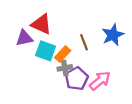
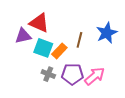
brown line: (84, 42) -> (79, 40), turned 35
gray cross: (65, 68) -> (48, 74), moved, turned 32
purple pentagon: (77, 79) -> (72, 74), turned 30

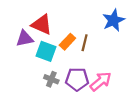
blue star: (107, 33) -> (114, 20), moved
orange rectangle: (59, 51) -> (67, 42), moved

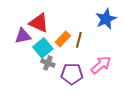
cyan square: (46, 51) -> (43, 48), turned 30
gray cross: (51, 79) -> (48, 63), moved
pink arrow: (101, 81) -> (101, 65), moved

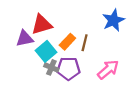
red triangle: (39, 23) -> (42, 25), turned -40
purple pentagon: (72, 74) -> (69, 69), moved

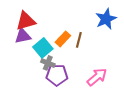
red triangle: (42, 25) -> (26, 21), moved
purple pentagon: (69, 69) -> (57, 75), moved
pink arrow: (108, 70) -> (97, 77), moved

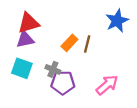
cyan square: (43, 48) -> (22, 68), moved, turned -30

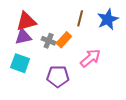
brown line: (87, 44) -> (80, 18), moved
gray cross: (53, 69) -> (49, 41), moved
pink arrow: (107, 85) -> (90, 58), moved

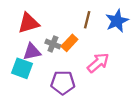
purple triangle: (23, 37) -> (32, 52), moved

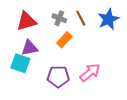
brown line: (87, 20) -> (81, 18), turned -42
gray cross: (53, 44) -> (59, 18), moved
pink arrow: (98, 63) -> (90, 72), moved

